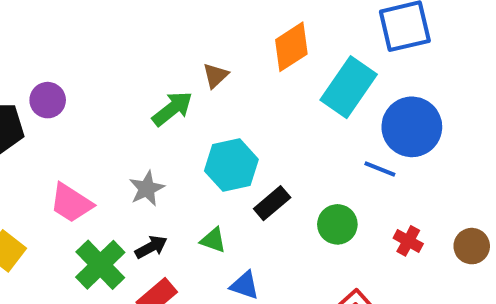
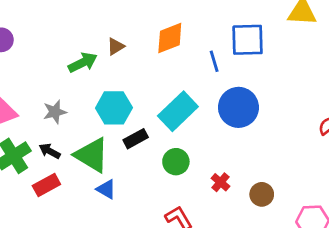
cyan rectangle: (349, 87) -> (178, 111), moved
blue line: (380, 169) -> (214, 61), moved, turned 40
green triangle: (213, 240) -> (92, 155), size x2.0
black arrow: (151, 247) -> (50, 151), turned -135

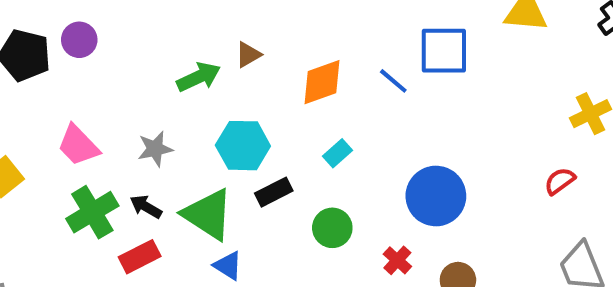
orange diamond: (170, 38) -> (322, 82), moved
blue line: (214, 61) -> (393, 81), turned -35
blue circle: (238, 107) -> (436, 196), moved
cyan rectangle: (178, 111) -> (338, 153), size x0.5

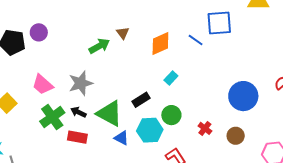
brown triangle: (248, 55) -> (123, 33), turned -32
cyan hexagon: (243, 146) -> (150, 130), moved
gray star: (155, 149) -> (81, 83), size x1.4
blue circle: (436, 196) -> (243, 96), moved
red rectangle: (140, 257) -> (77, 137), turned 42

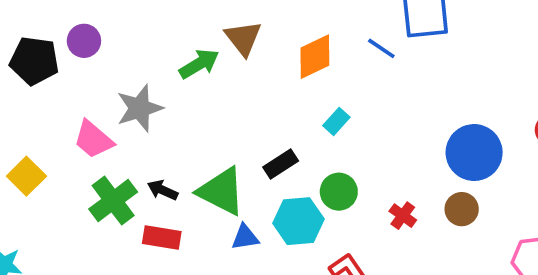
brown triangle: (123, 33) -> (243, 38), size x1.5
gray star: (81, 83) -> (140, 108), moved
brown circle: (236, 136) -> (462, 209), moved
blue triangle: (121, 138) -> (245, 237), turned -35

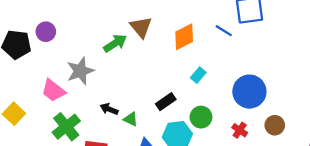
blue circle: (474, 153) -> (249, 92), moved
black arrow: (163, 190) -> (109, 109), moved
green triangle: (221, 191) -> (131, 119), size x0.5

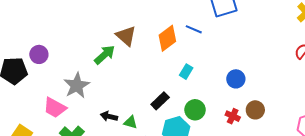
blue line: (224, 31) -> (194, 29), moved
blue circle: (249, 92) -> (236, 79), size x0.6
brown circle: (275, 125) -> (255, 110), moved

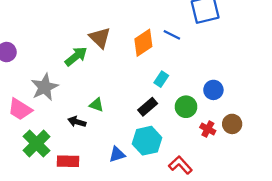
black rectangle: (160, 101) -> (148, 107), moved
green circle: (195, 110) -> (186, 107), moved
green triangle: (130, 122) -> (96, 105), moved

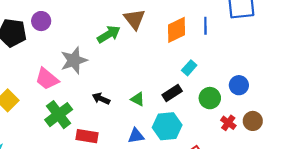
blue line: (172, 35) -> (205, 26), turned 56
green triangle: (96, 105) -> (138, 99), moved

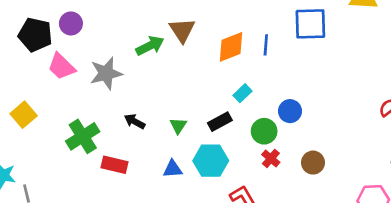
pink trapezoid: (47, 79) -> (61, 66), moved
blue circle: (239, 85) -> (290, 111), moved
green triangle: (138, 99) -> (178, 126), turned 32
red cross: (228, 123) -> (271, 158), moved

